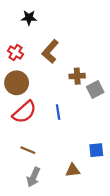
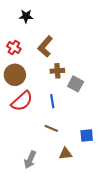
brown cross: (77, 76) -> (57, 71), moved
gray square: (95, 90) -> (76, 84), moved, turned -35
brown line: (28, 150) -> (51, 128), moved

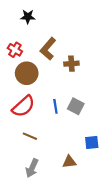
brown cross: (57, 71) -> (71, 64), moved
brown circle: (15, 75) -> (27, 73), moved
gray square: (76, 84) -> (76, 106), moved
brown line: (51, 128) -> (30, 136), moved

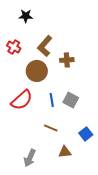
brown circle: (27, 73) -> (37, 71), moved
brown line: (30, 136) -> (51, 128), moved
blue square: (92, 143) -> (86, 134), turned -32

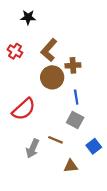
brown circle: (37, 71) -> (52, 77), moved
blue line: (52, 100) -> (76, 97), moved
gray square: (71, 100) -> (75, 120), moved
gray arrow: (30, 158) -> (32, 149), moved

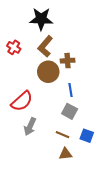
black star: (28, 17) -> (41, 19), moved, size x1.6
brown line: (55, 140) -> (62, 135), moved
blue square: (94, 146) -> (87, 136), turned -32
gray arrow: (32, 149) -> (30, 127), moved

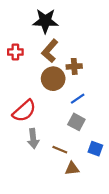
red cross: (14, 47) -> (15, 52), turned -32
blue line: (71, 90) -> (78, 99), turned 64
gray arrow: (30, 127) -> (33, 139), turned -30
brown line: (62, 135) -> (60, 150), moved

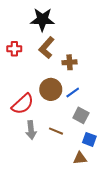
brown circle: (53, 79) -> (51, 89), moved
gray square: (76, 122) -> (81, 115), moved
brown line: (60, 150) -> (56, 131), moved
brown triangle: (72, 169) -> (80, 158), moved

